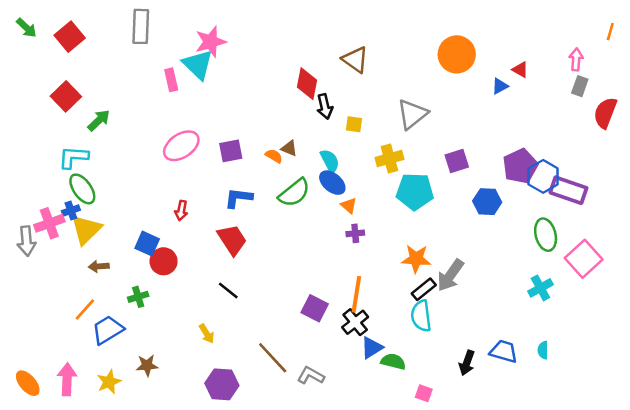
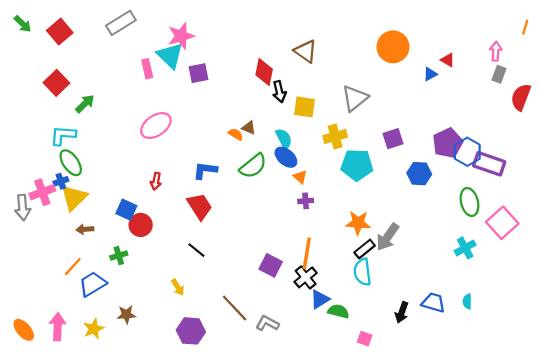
gray rectangle: (141, 26) -> (121, 23), turned 56
yellow square: (354, 124) -> (304, 107), size x1.5
purple square: (231, 151) -> (199, 73), moved

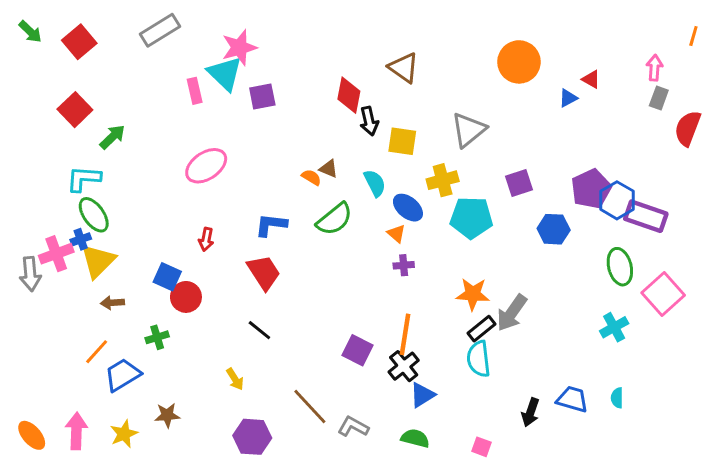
blue ellipse: (286, 157) -> (408, 208), moved
green semicircle: (338, 311) -> (415, 438), moved

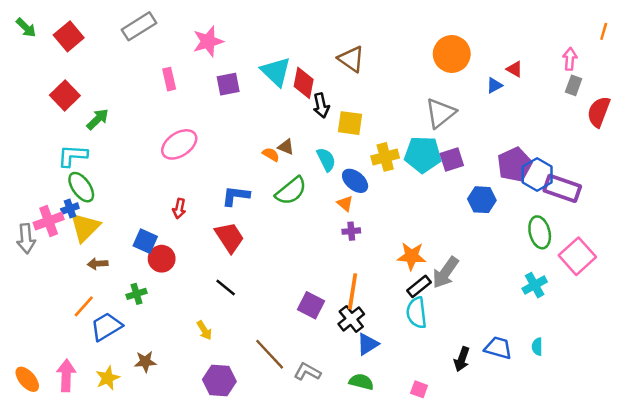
cyan triangle: (225, 73) -> (276, 72), moved
gray triangle: (469, 130) -> (440, 113), moved
cyan pentagon: (471, 218) -> (423, 154), moved

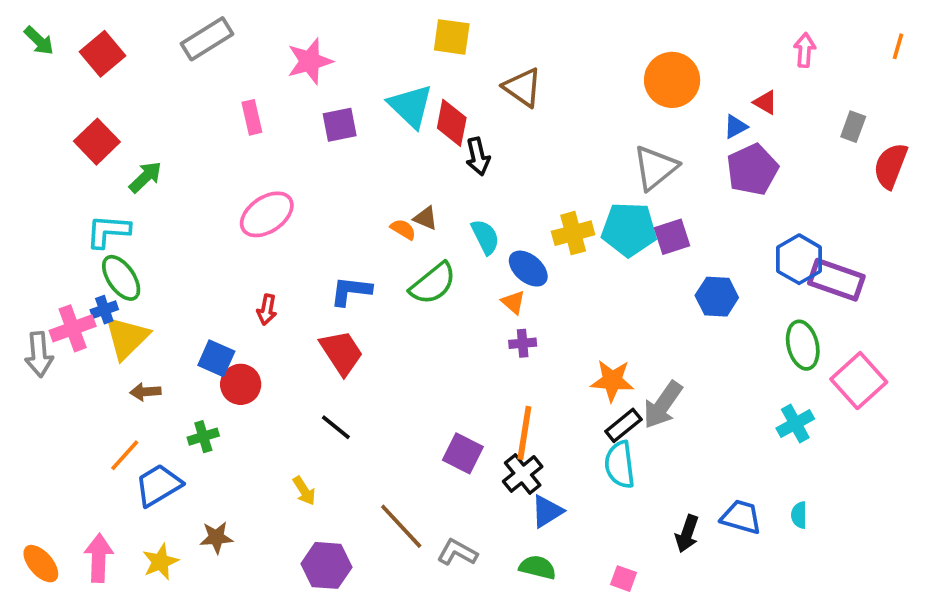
pink arrow: (570, 59) -> (805, 50), moved
yellow square: (350, 123) -> (452, 37), moved
purple pentagon: (515, 165) -> (752, 170), moved

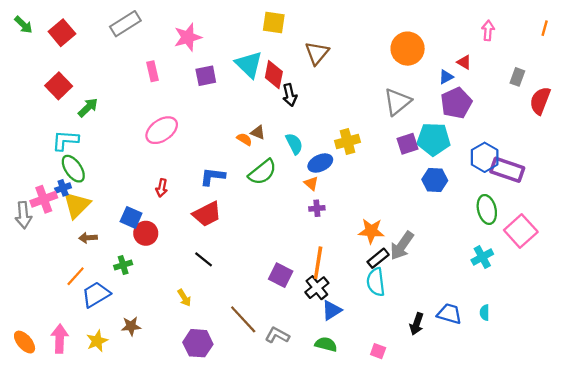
brown triangle: (523, 87) -> (317, 53), turned 35
cyan pentagon: (629, 229) -> (434, 139), moved
blue ellipse: (528, 269) -> (320, 163), turned -65
red trapezoid: (341, 353) -> (207, 214), turned 96

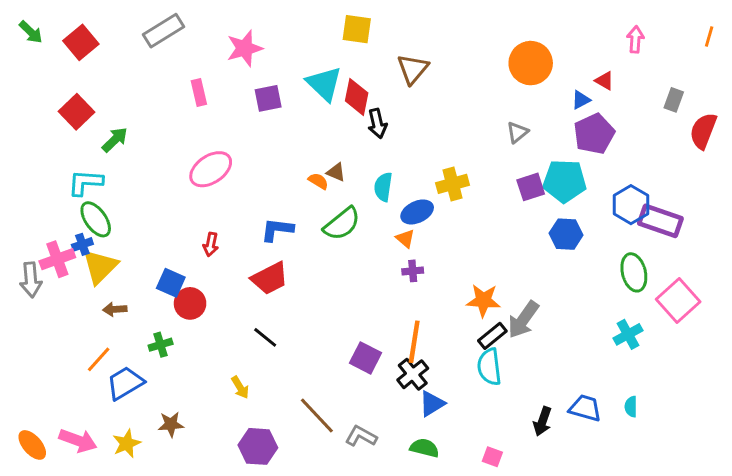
gray triangle: (397, 102) -> (517, 132), size x0.6
cyan semicircle: (294, 144) -> (383, 187), turned -145
pink arrow: (60, 339) -> (78, 441), turned 108

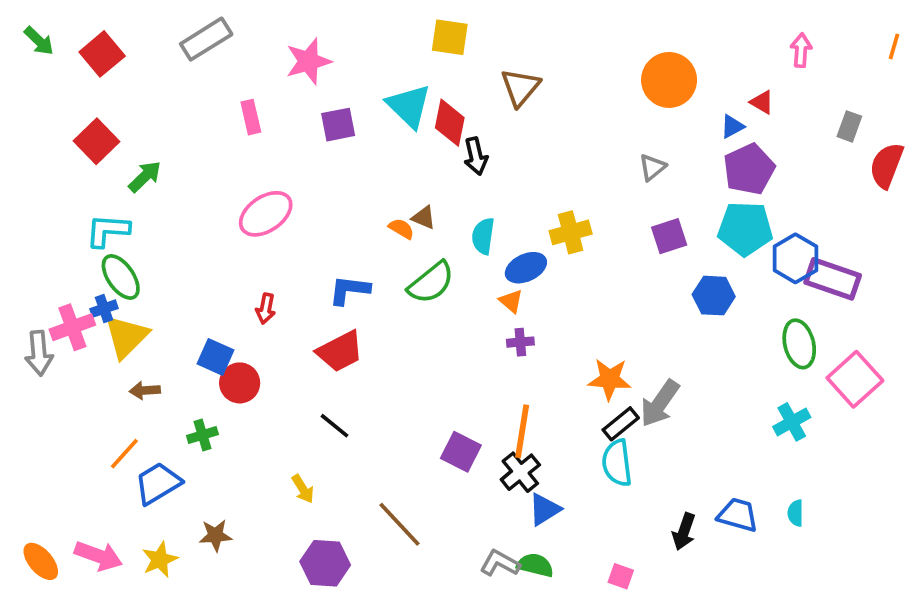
cyan pentagon: (565, 181) -> (745, 229), moved
gray L-shape: (361, 436) -> (500, 563), moved

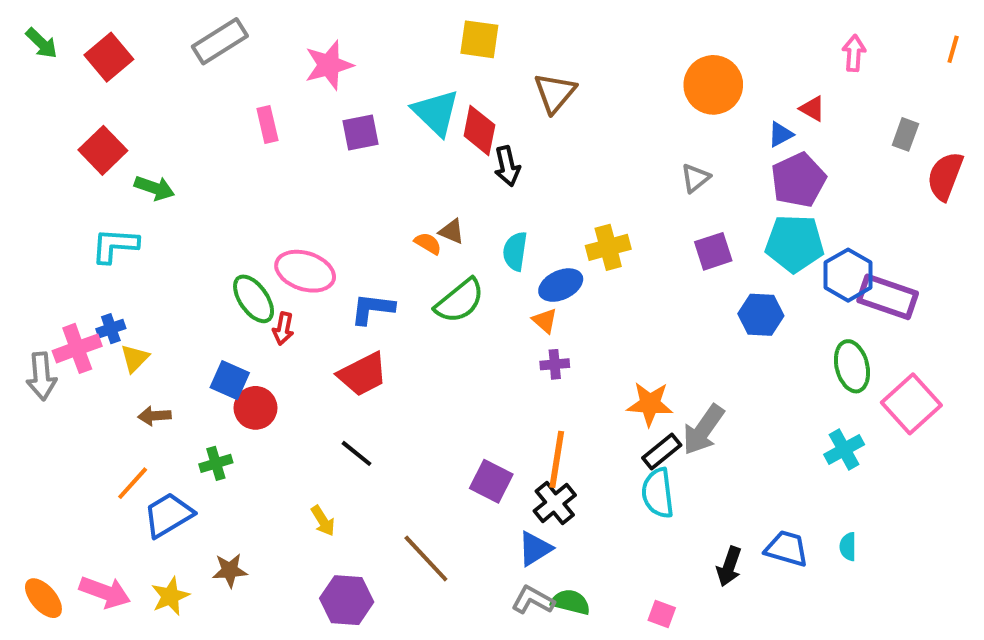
green arrow: (145, 177) -> (154, 188), turned 63
pink ellipse: (266, 214) -> (305, 271), moved, turned 52
green ellipse: (121, 277) -> (254, 299), moved
yellow triangle: (126, 336) -> (135, 358), size x0.6
blue triangle: (545, 509) -> (535, 549), moved

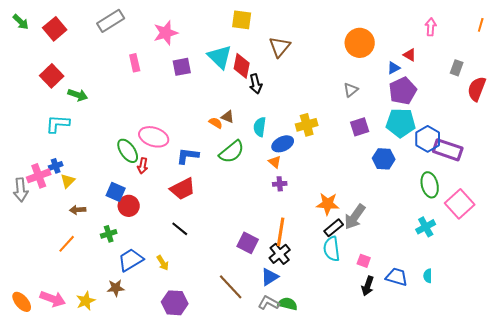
blue trapezoid: (168, 515) -> (131, 260), moved
brown line: (426, 558) -> (231, 287), moved
pink square: (662, 614) -> (364, 261), moved

